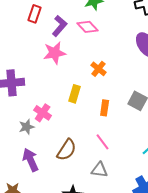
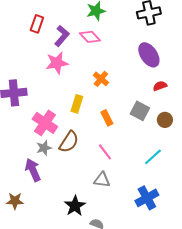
orange rectangle: (105, 108) -> (107, 118), turned -35
pink cross: (43, 113) -> (45, 123), size x1.4
gray star: (27, 127) -> (44, 148), moved
brown semicircle: (67, 150) -> (69, 142), moved

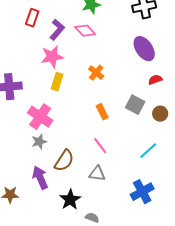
yellow rectangle: (77, 104) -> (57, 82), moved
brown semicircle: (69, 142) -> (64, 161), moved
purple arrow: (33, 170) -> (40, 178), moved

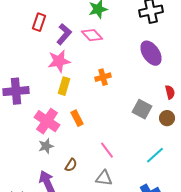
orange cross: (96, 73) -> (103, 77), turned 35
red semicircle: (155, 80) -> (170, 92), moved, turned 96
orange rectangle: (102, 112) -> (77, 118), moved
brown semicircle: (64, 161) -> (71, 165), size x0.6

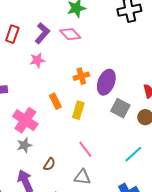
red rectangle: (39, 22) -> (12, 34), moved
purple ellipse: (151, 53) -> (106, 82), moved, turned 55
pink star: (59, 61) -> (37, 60), size x0.7
yellow rectangle: (64, 86) -> (78, 110), moved
orange rectangle: (77, 118) -> (55, 101), moved

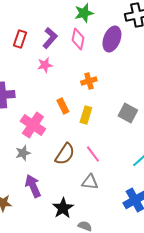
pink diamond: (70, 34) -> (78, 39), turned 55
purple ellipse: (106, 82) -> (112, 39), moved
gray star: (24, 145) -> (23, 153), moved
brown semicircle: (49, 164) -> (65, 154), moved, size x1.6

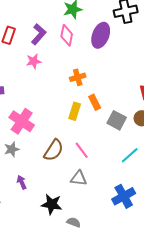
orange rectangle: (63, 106) -> (95, 102), moved
gray square: (128, 113) -> (117, 120), moved
purple arrow: (33, 186) -> (22, 182), size x0.6
black star: (63, 208) -> (52, 204), turned -30

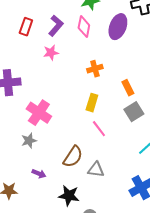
orange rectangle: (95, 102) -> (128, 88), moved
gray square: (117, 120) -> (134, 112), turned 30
brown semicircle: (54, 150) -> (73, 157), moved
pink line: (82, 150) -> (99, 129), moved
purple arrow: (22, 182) -> (39, 174), turned 136

